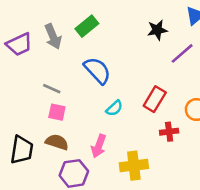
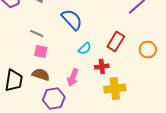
red cross: (169, 132) -> (102, 67), moved
yellow cross: (134, 166) -> (115, 89), moved

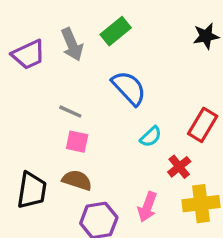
red cross: (102, 67) -> (179, 167), turned -32
pink arrow: (73, 78) -> (147, 207), moved

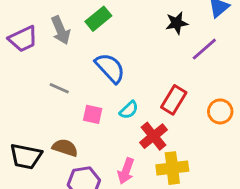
pink square: (77, 142) -> (93, 114), moved
red cross: (179, 167) -> (153, 136), size x1.4
black trapezoid: (32, 190) -> (26, 156), turned 92

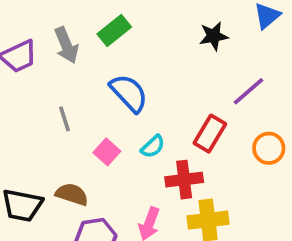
purple line: (204, 49) -> (249, 91), moved
gray line: (59, 88) -> (65, 119), turned 48
pink square: (93, 114) -> (107, 152), turned 30
red cross: (153, 136) -> (184, 180), turned 32

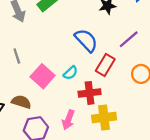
blue semicircle: (129, 93) -> (86, 40), moved
pink square: (107, 152) -> (43, 76), size x1.5

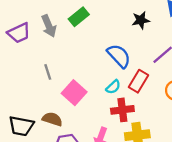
cyan semicircle: (71, 73) -> (113, 87), moved

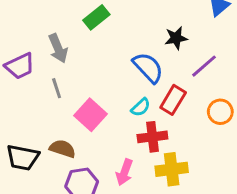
black star: (141, 20) -> (176, 38), moved
gray arrow: (49, 26) -> (58, 48), moved
purple trapezoid: (19, 33) -> (20, 66), moved

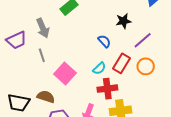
blue semicircle: (148, 68) -> (104, 41), size x0.6
orange circle: (220, 112) -> (146, 66), moved

